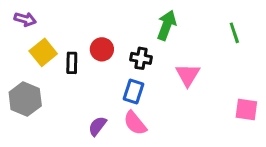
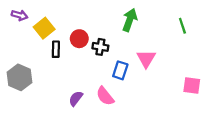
yellow square: (43, 52) -> (44, 28), moved
black cross: (141, 58) -> (100, 47), moved
blue rectangle: (133, 91) -> (120, 70), moved

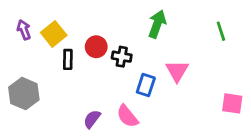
purple arrow: (19, 15) -> (24, 30), moved, turned -126

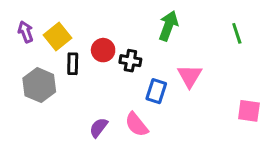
gray hexagon: (24, 94) -> (39, 85), moved

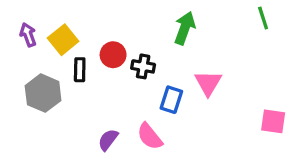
green line: (237, 33) -> (263, 18), moved

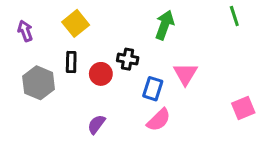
yellow square: (63, 40) -> (76, 23), moved
red circle: (113, 55) -> (101, 74), moved
pink square: (273, 121) -> (243, 108), turned -30
pink semicircle: (150, 136) -> (159, 120), moved, turned -95

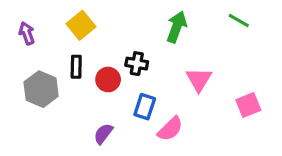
green line: (234, 16) -> (239, 21), moved, turned -42
blue rectangle: (153, 89) -> (145, 107), moved
pink square: (243, 108) -> (248, 105), moved

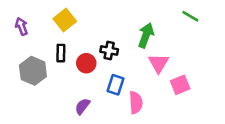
green arrow: (177, 27) -> (146, 35), moved
pink square: (248, 105) -> (180, 85), moved
pink semicircle: (170, 129) -> (136, 103), turned -50

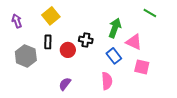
pink triangle: (159, 63) -> (134, 42), moved, turned -36
blue rectangle: (115, 85) -> (114, 56), moved, turned -56
pink square: (180, 85) -> (142, 67), turned 35

